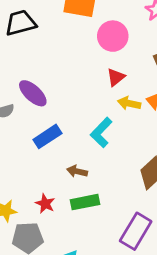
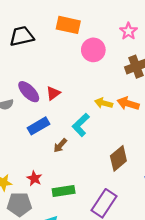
red triangle: (116, 77) -> (53, 93), moved
brown arrow: (77, 171) -> (60, 145), moved, turned -64
green rectangle: (85, 202) -> (64, 191), moved

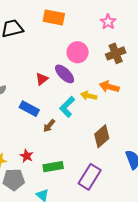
pink circle: (93, 50) -> (78, 52), moved
purple ellipse: (29, 92) -> (65, 74), moved
yellow arrow: (104, 103) -> (89, 96), moved
blue rectangle: (39, 126) -> (29, 109), turned 60

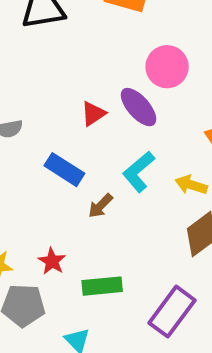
yellow arrow: (89, 96) -> (191, 185), moved

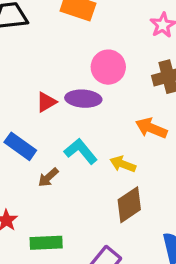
purple ellipse: (138, 107) -> (83, 99), turned -48
cyan L-shape: (139, 172) -> (81, 151), turned 88

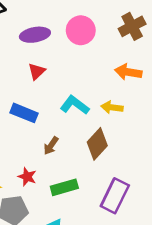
purple ellipse: (83, 99) -> (35, 35), moved
brown arrow: (48, 177) -> (51, 146), moved
brown diamond: (129, 205) -> (97, 144), moved

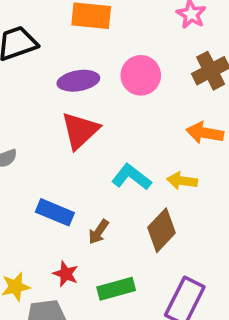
red triangle: (37, 71) -> (80, 131), size x1.6
blue rectangle: (24, 113) -> (55, 212), moved

